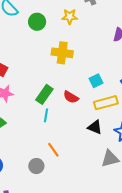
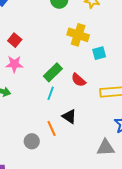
cyan square: (96, 81) -> (99, 53), moved
black triangle: (95, 127) -> (69, 116), moved

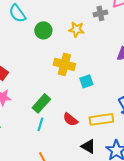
red semicircle: (78, 80) -> (70, 119), moved
black triangle: (69, 116) -> (88, 146), moved

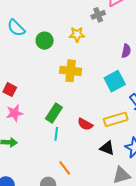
cyan square: (86, 81) -> (115, 81), moved, size x1.5

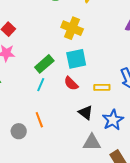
cyan square: (115, 81) -> (76, 59), moved
yellow rectangle: (116, 119) -> (102, 87), size x0.7

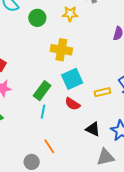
yellow rectangle: (102, 87) -> (102, 92), moved

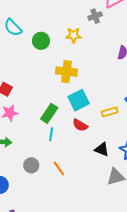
gray circle: (32, 162) -> (31, 165), moved

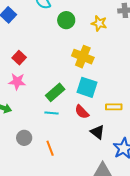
cyan square: (79, 100) -> (87, 87), turned 30
cyan line: (51, 134) -> (51, 113), turned 72
black triangle: (102, 149) -> (97, 132), moved

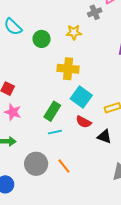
pink star: (17, 82) -> (13, 112), turned 30
cyan square: (87, 87) -> (81, 97), turned 35
gray circle: (24, 138) -> (36, 164), size x1.5

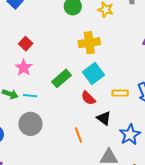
yellow cross: (68, 69) -> (89, 43), turned -30
cyan line: (55, 132) -> (30, 96), moved
orange line: (64, 166) -> (78, 135), moved

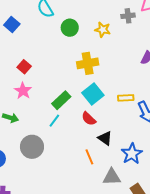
yellow rectangle: (120, 93) -> (126, 98), moved
cyan line: (30, 96) -> (54, 121), moved, turned -56
orange line: (78, 135) -> (89, 157), moved

